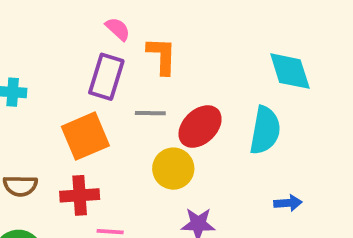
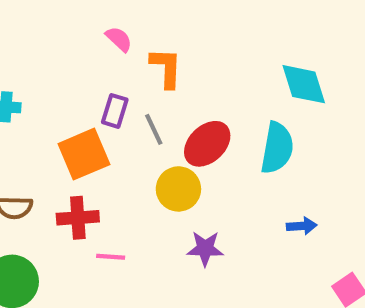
purple rectangle: (106, 77) -> (115, 111), moved, size x0.7
gray line: (150, 113) -> (154, 129), turned 64

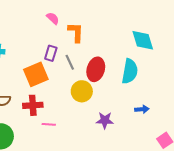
red ellipse: (207, 144) -> (96, 69), turned -30
purple star: (205, 249) -> (105, 120), moved

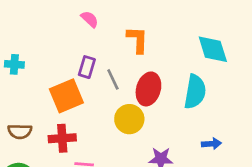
orange L-shape: (76, 32) -> (138, 40), moved

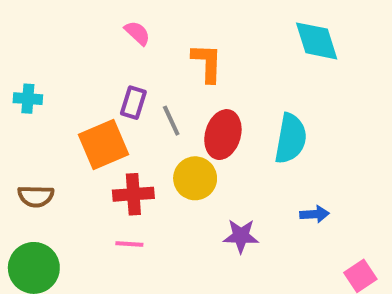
cyan diamond: (213, 49) -> (317, 41), moved
red cross: (62, 138) -> (133, 194), moved

